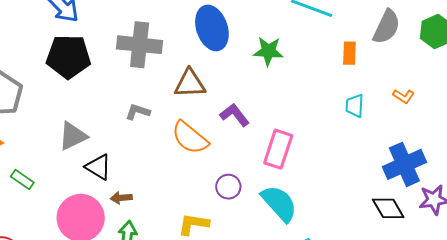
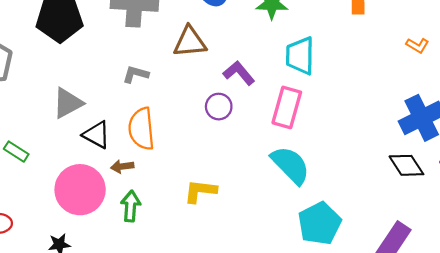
cyan trapezoid: (355, 106) -> (300, 56), moved, size x1.5
orange semicircle: (190, 138) -> (141, 129), moved, turned 48
purple circle: (228, 187) -> (219, 107), moved

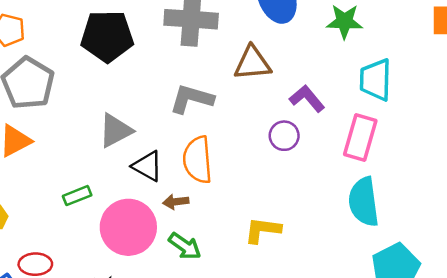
gray L-shape: (136, 74) -> (192, 99), size x1.5
green rectangle: (16, 152) -> (77, 196), moved, turned -55
cyan semicircle: (290, 165) -> (364, 202), turned -144
green arrow: (131, 206) -> (185, 246), turned 120

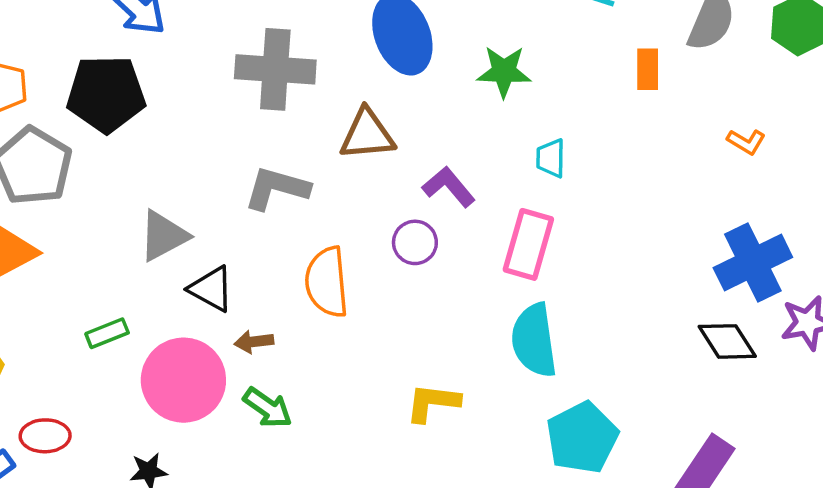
black pentagon: (107, 36) -> (106, 94), moved
cyan trapezoid: (376, 80) -> (551, 158), size x0.6
orange semicircle: (198, 160) -> (327, 282), moved
yellow L-shape: (263, 230) -> (433, 403), moved

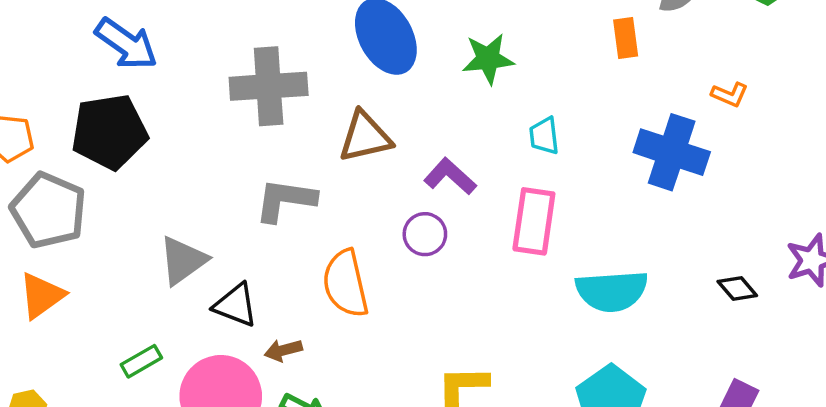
blue cross: (753, 262) -> (672, 152), moved, turned -38
cyan semicircle: (534, 340) -> (612, 291), moved, turned -78
black diamond: (727, 341) -> (737, 289), size x0.7

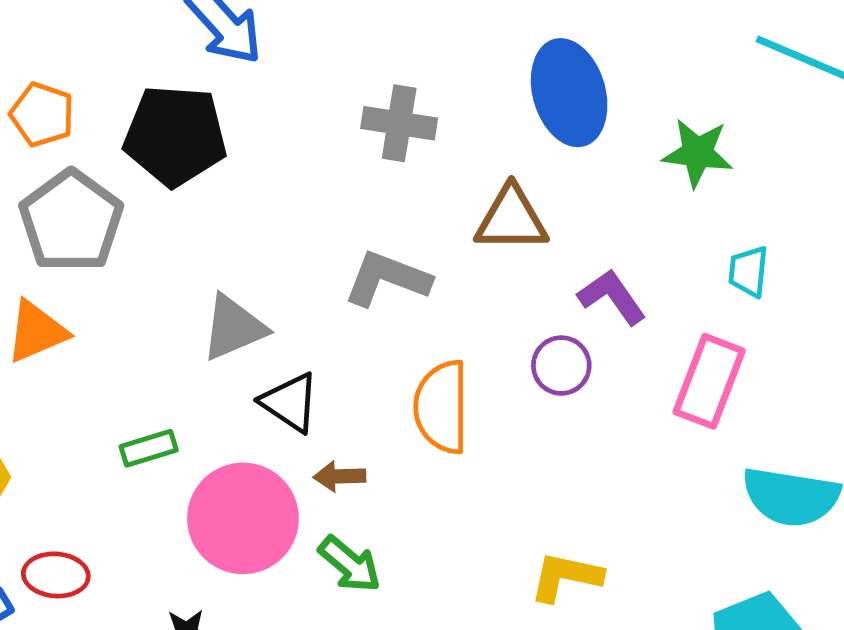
gray cross: (269, 86) -> (399, 123), size x0.7

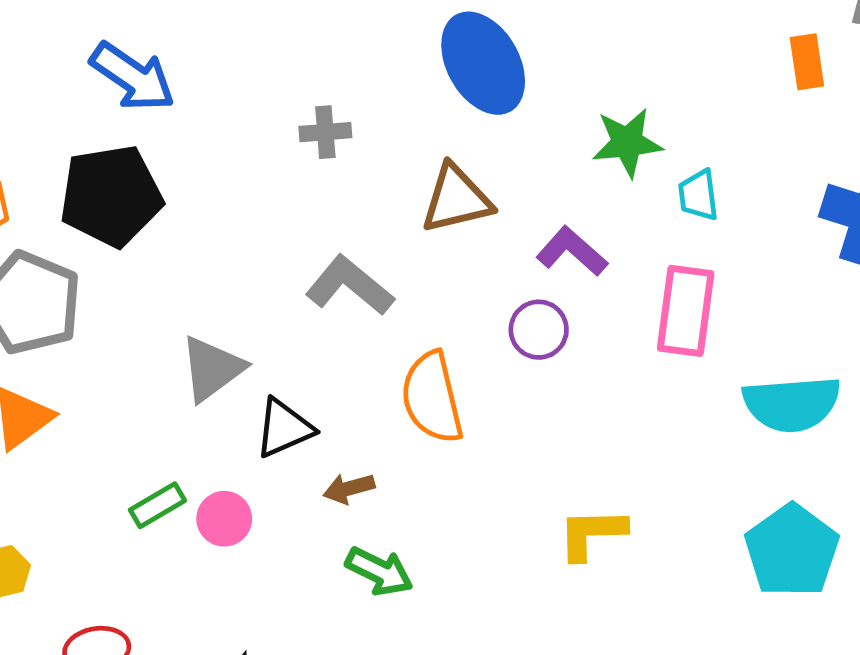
gray cross: (399, 123) -> (325, 132), size x0.7
green star: (697, 153) -> (627, 143), moved
gray L-shape: (387, 279) -> (350, 286), turned 32
black triangle: (290, 402) -> (284, 428), turned -44
pink circle: (243, 518) -> (224, 519), moved, size x0.5

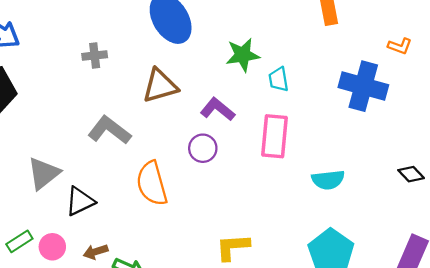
cyan semicircle: (792, 404) -> (328, 180), size x0.7
brown arrow: (349, 488) -> (96, 252), moved

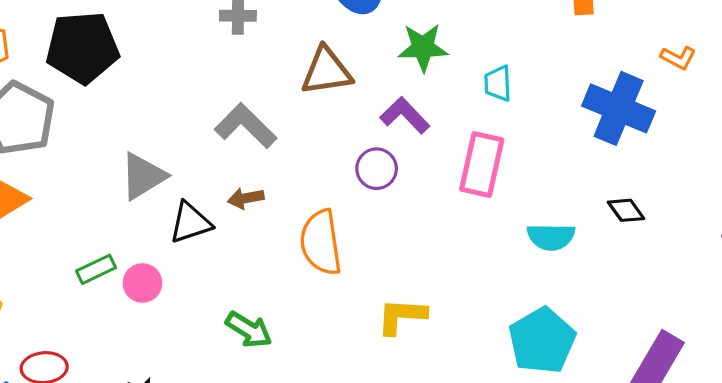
green star: (243, 55) -> (423, 47), moved
black diamond: (411, 174) -> (626, 210), moved
orange semicircle: (152, 183) -> (321, 242), moved
brown arrow: (96, 252) -> (246, 198), moved

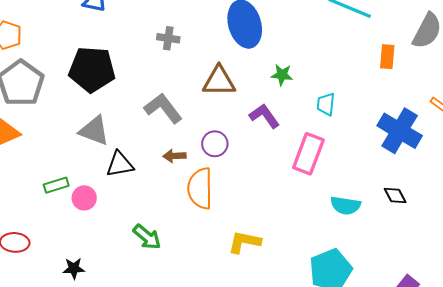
green star: (423, 47) -> (282, 75), size x0.7
black pentagon: (82, 48) -> (92, 69), moved
purple circle: (377, 169) -> (215, 144), moved
gray triangle: (143, 176) -> (94, 131), turned 44
brown arrow: (246, 198) -> (174, 156), moved

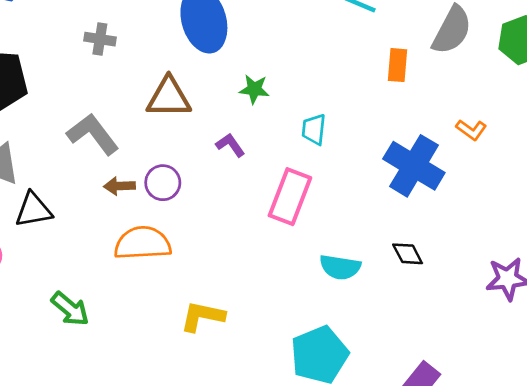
purple L-shape: (264, 116) -> (230, 145), size x0.7
brown arrow: (174, 156) -> (119, 186), moved
orange semicircle: (200, 188) -> (143, 243), turned 87

